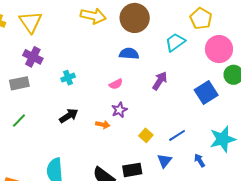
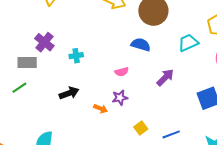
purple cross: (33, 57) -> (44, 42), moved
gray rectangle: (19, 83) -> (27, 62), moved

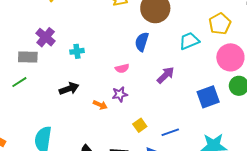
blue semicircle: (141, 45) -> (142, 42), turned -90

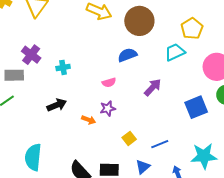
yellow pentagon: (220, 24) -> (192, 29), moved
blue semicircle: (142, 42) -> (127, 55), turned 54

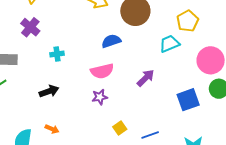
purple cross: (31, 55) -> (30, 27), moved
blue semicircle: (127, 55) -> (111, 41), moved
pink semicircle: (109, 82) -> (102, 71), size x1.6
orange arrow: (89, 120) -> (52, 129), moved

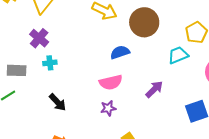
cyan cross: (57, 54) -> (50, 63), moved
black arrow: (49, 91) -> (58, 102), turned 66

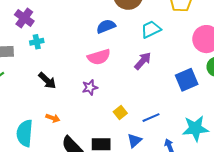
cyan trapezoid: (178, 55) -> (151, 29), moved
purple star: (108, 108) -> (90, 87), moved

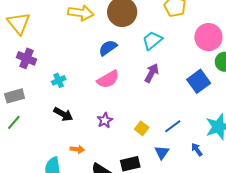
cyan cross: (37, 42) -> (59, 80), moved
purple star: (90, 87) -> (105, 120), moved

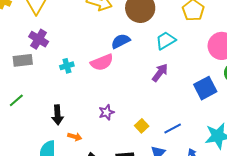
pink semicircle: (108, 79) -> (102, 62), moved
gray rectangle: (15, 96) -> (23, 60), moved
black arrow: (63, 114) -> (58, 115), moved, turned 48

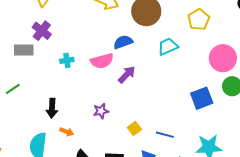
purple arrow: (160, 73) -> (127, 75), moved
blue line: (173, 129) -> (165, 135), turned 36

